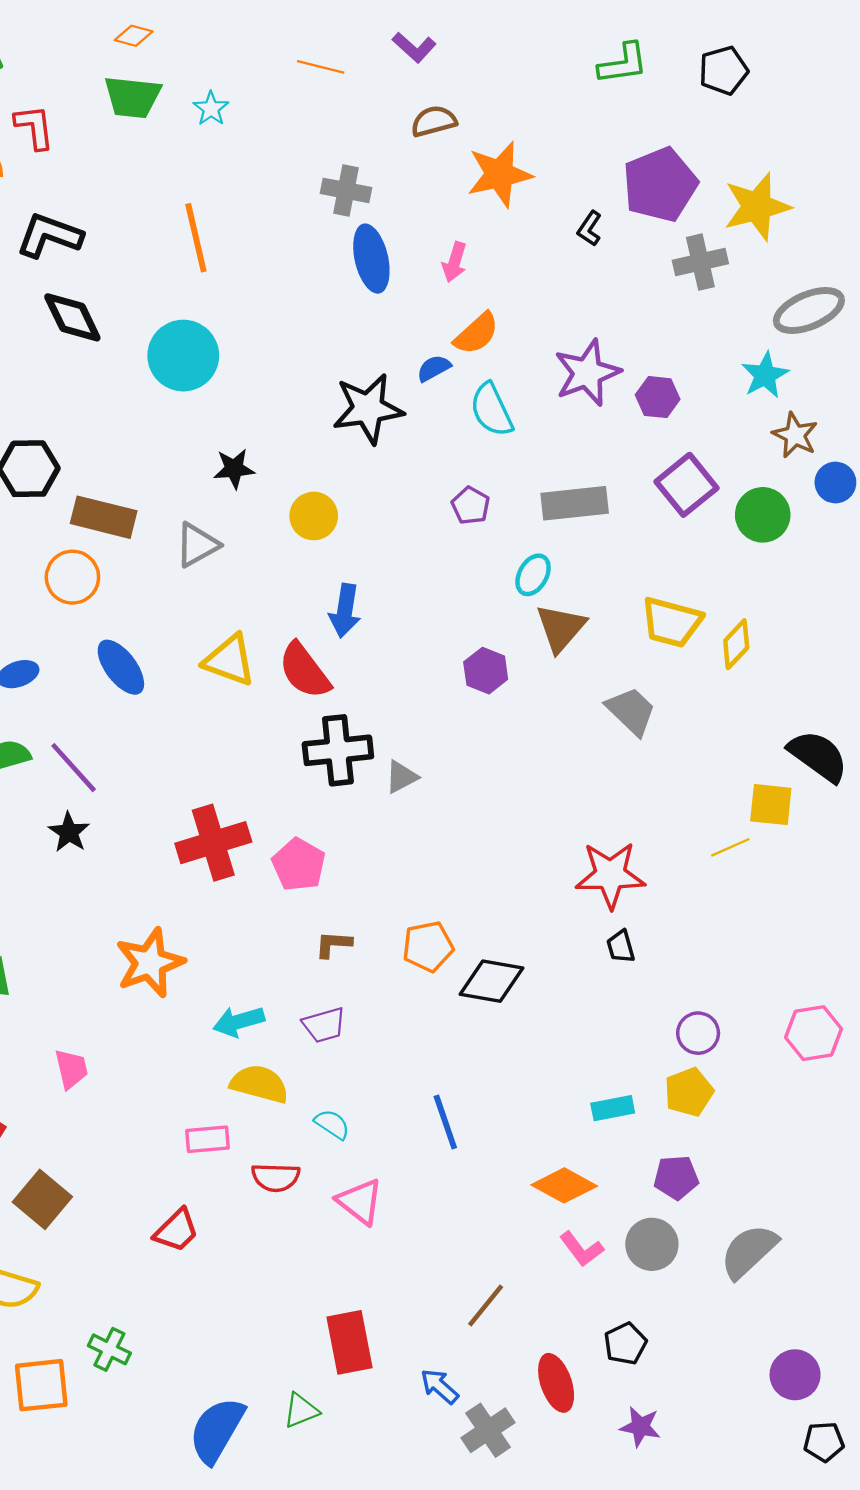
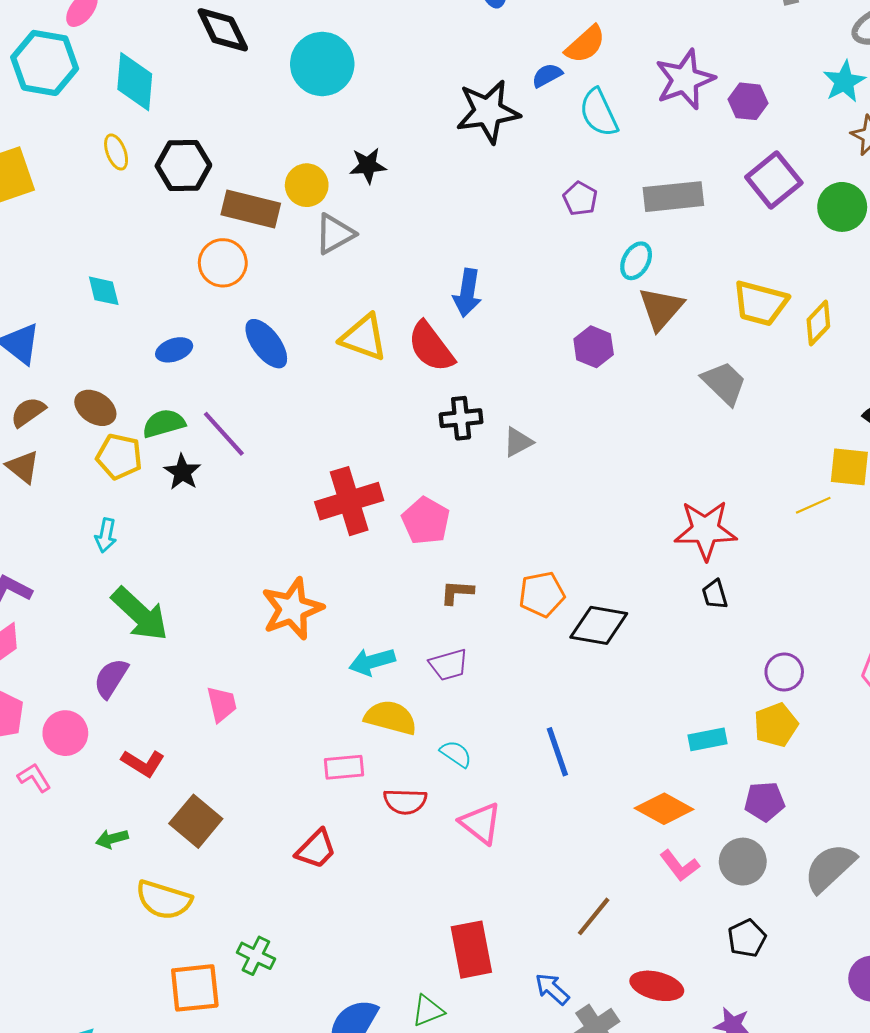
yellow circle: (314, 516) -> (307, 185), moved
black cross: (338, 750) -> (461, 418), size x0.7
black star: (69, 832) -> (182, 472), moved
black pentagon: (625, 1344) -> (747, 938), moved
red ellipse: (556, 1383) -> (657, 986), turned -57

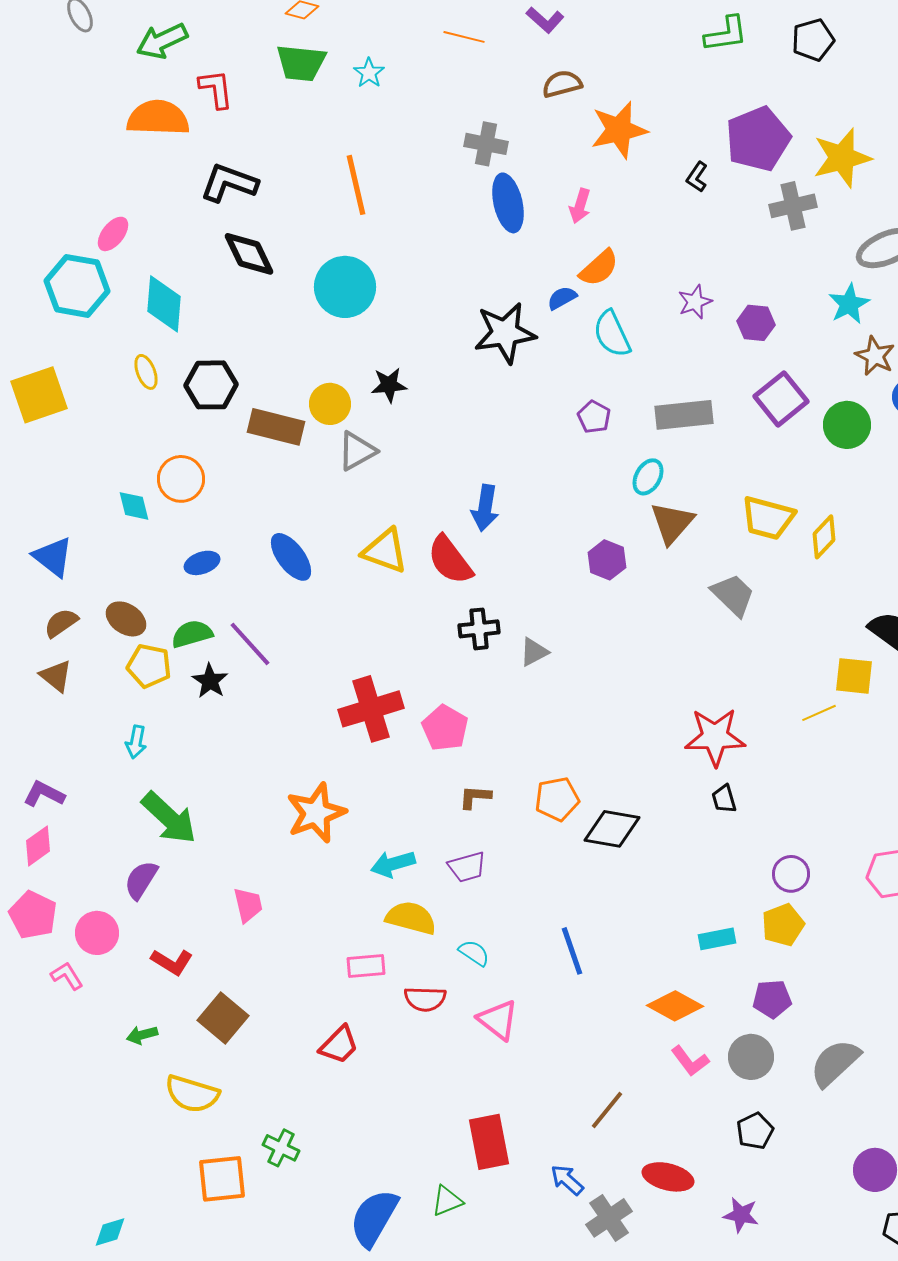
purple star: (685, 80) -> (695, 302), size x0.6
orange circle: (223, 263) -> (181, 479), moved

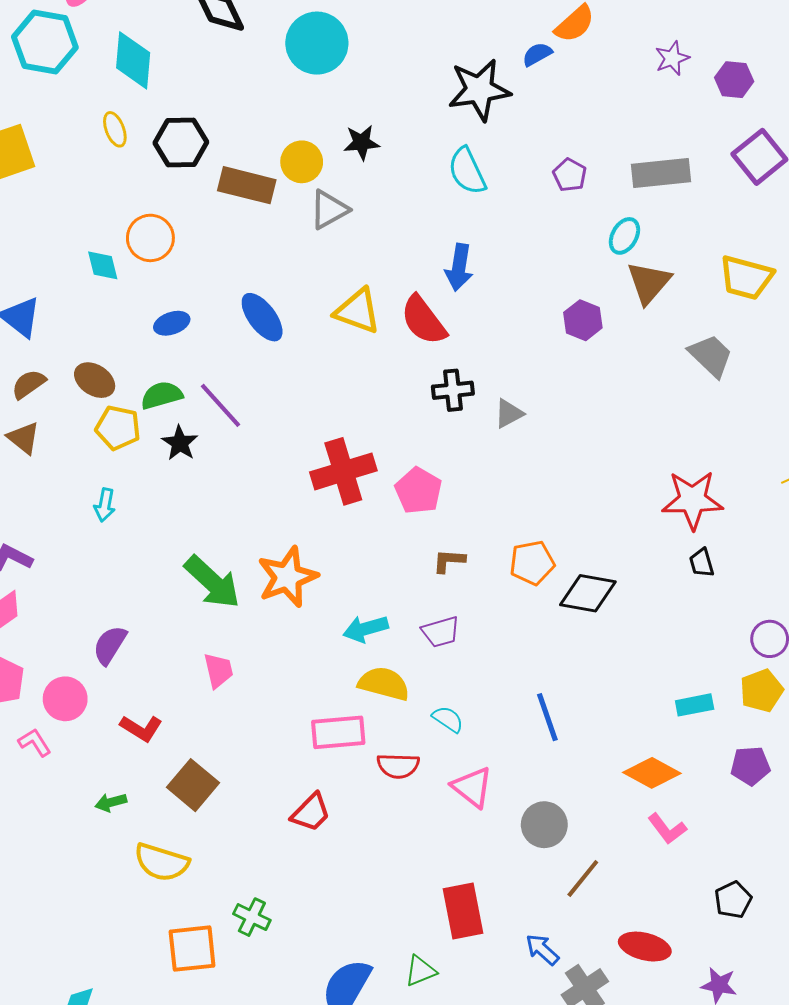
cyan semicircle: (612, 334) -> (467, 171), moved
green arrow: (169, 818) -> (212, 582), moved
pink rectangle: (366, 966) -> (338, 732), size x1.4
gray circle: (751, 1057) -> (544, 825), moved

